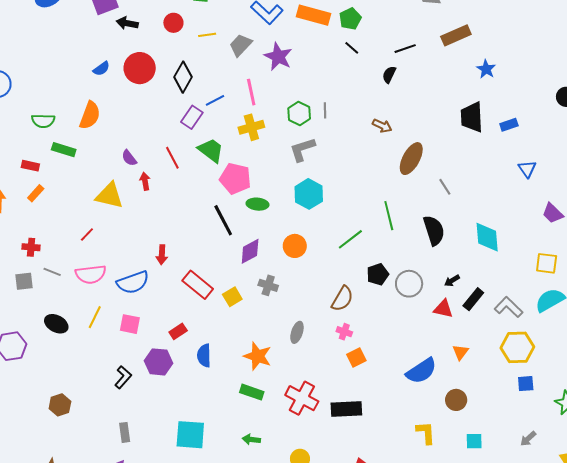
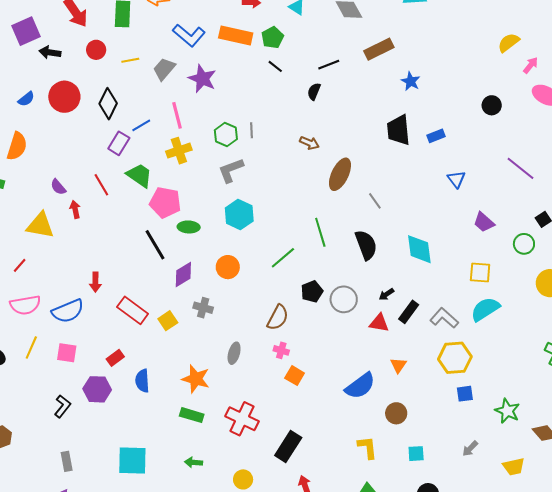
orange square: (356, 357) -> (295, 376), turned -30
black rectangle: (346, 409) -> (288, 447), moved, turned -52

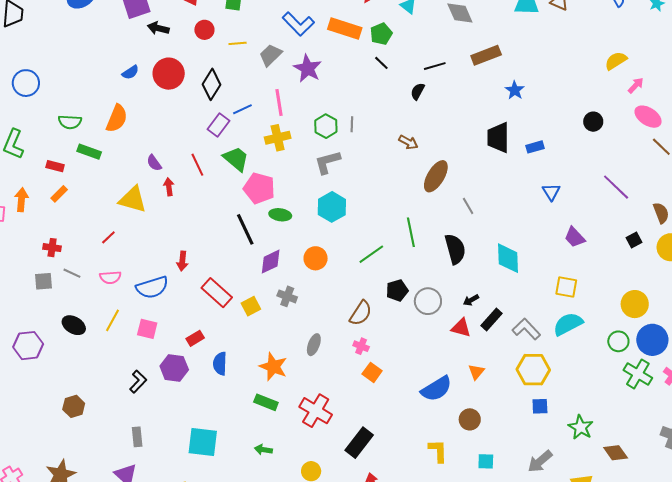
green circle: (524, 244) -> (618, 341), moved
pink semicircle: (25, 305) -> (110, 277), size x0.7
gray arrow: (470, 449) -> (540, 461), size x1.5

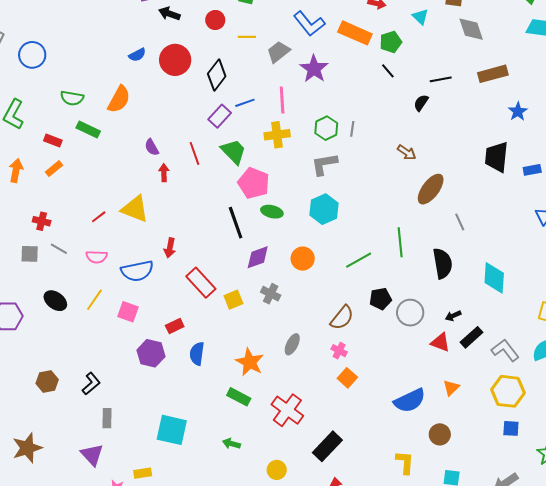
yellow triangle: (133, 200) -> (135, 209), moved
black L-shape: (138, 382) -> (91, 384), moved

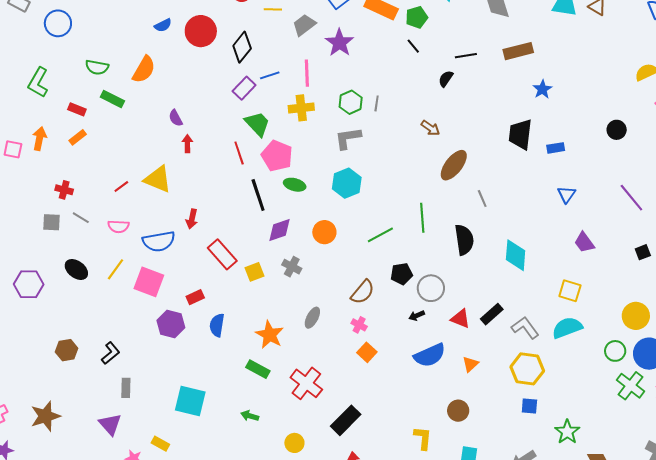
red line: (195, 153) -> (239, 153), moved
pink square: (128, 312) -> (149, 282), size x1.4
black arrow: (453, 316) -> (417, 316), moved
blue semicircle: (410, 401) -> (430, 355), moved
yellow rectangle: (143, 473) -> (160, 444), turned 36

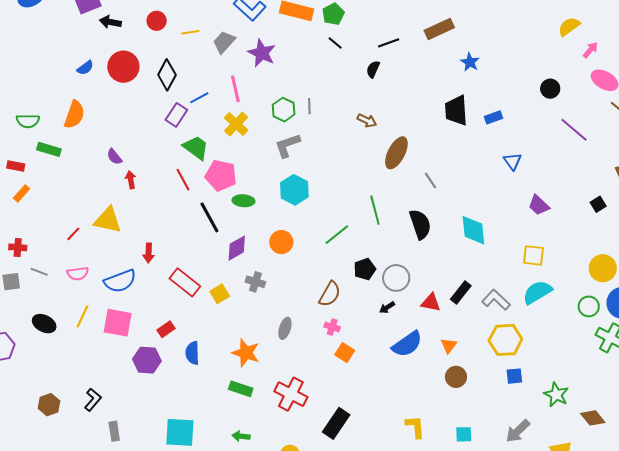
yellow cross: (301, 108) -> (236, 124), turned -30
purple line: (631, 198) -> (574, 130), moved
brown circle: (458, 411) -> (456, 377), moved

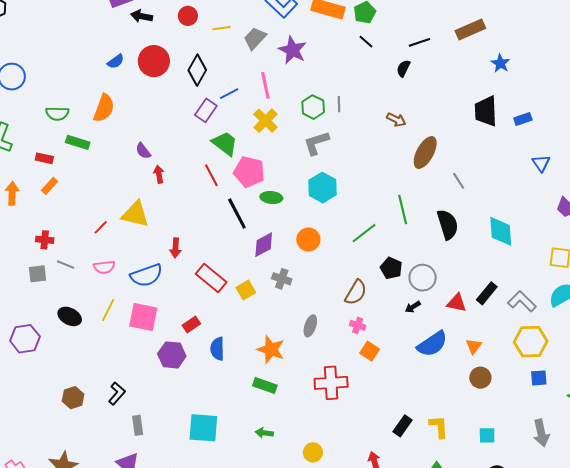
black pentagon: (365, 269) -> (391, 268), turned -30
red cross: (291, 394) -> (331, 383), moved, turned -32
black rectangle: (336, 423) -> (402, 426), moved, size x0.7
gray arrow: (518, 431) -> (541, 433), turned -60

